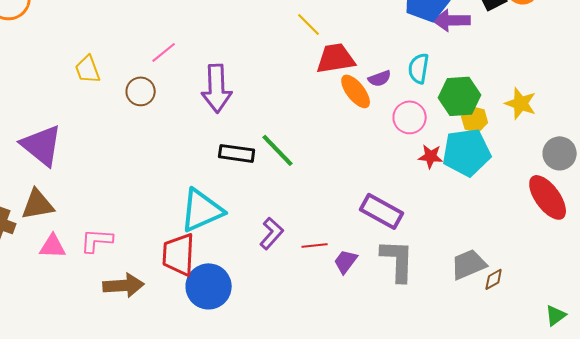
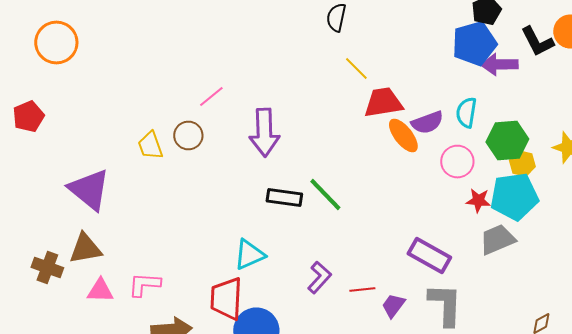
yellow trapezoid: (88, 69) -> (150, 146), moved
purple semicircle: (380, 78) -> (427, 122), size x1.4
cyan triangle: (202, 210) -> (249, 254), size x0.7
gray trapezoid: (469, 264) -> (497, 240), moved

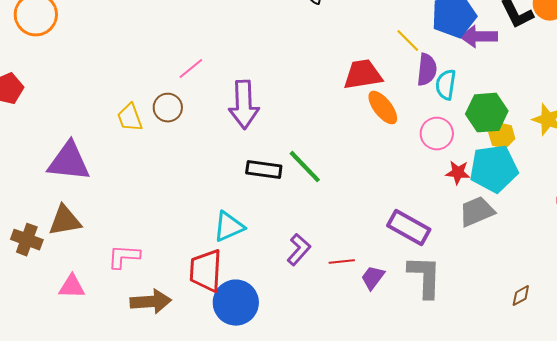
yellow line: (356, 68) -> (408, 41), moved
purple semicircle: (427, 122) -> (427, 70), moved, turned -64
purple triangle: (89, 190) -> (69, 162), turned -33
pink triangle: (100, 290) -> (72, 287), moved

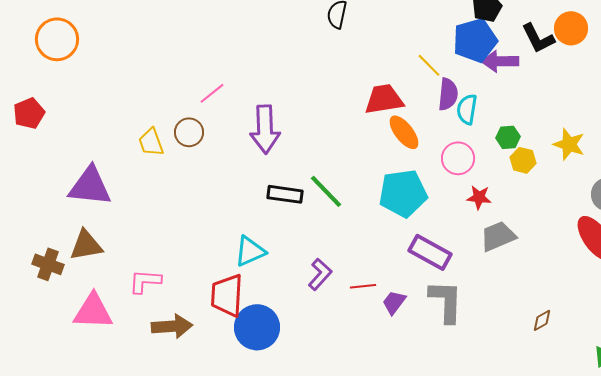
green hexagon: (487, 113) -> (508, 137), size x0.6
cyan pentagon: (494, 169) -> (403, 193), moved
pink triangle: (72, 287) -> (93, 311), size x1.5

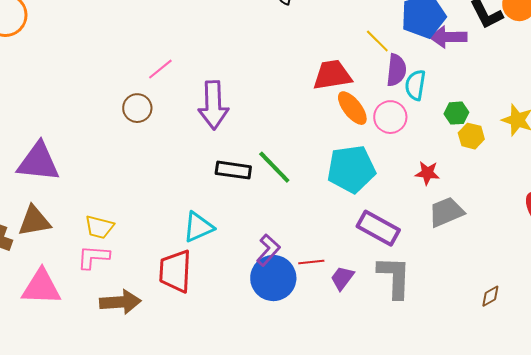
yellow trapezoid: (151, 142) -> (99, 227), moved, turned -56
pink circle: (458, 158) -> (390, 117), moved
blue circle: (257, 327) -> (273, 278), moved

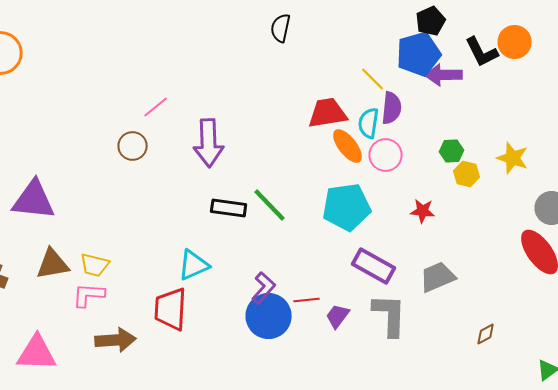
cyan semicircle: (415, 85) -> (369, 123), moved
gray trapezoid: (446, 212) -> (438, 277), moved
brown triangle: (34, 221) -> (53, 264), moved
pink triangle: (41, 287) -> (37, 353), moved

